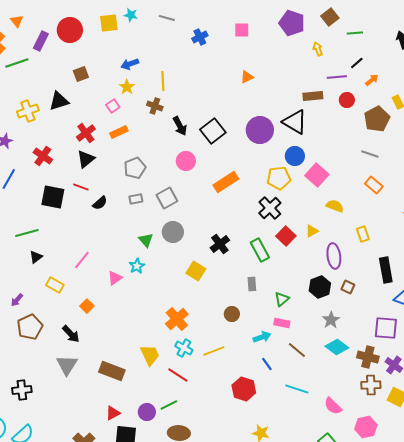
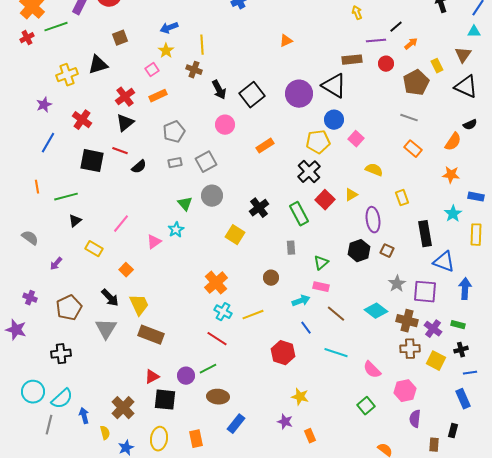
pink square: (317, 175) -> (356, 139), size x0.7
orange rectangle: (226, 182) -> (265, 146), size x0.7
gray star: (331, 320) -> (397, 284), moved
brown pentagon: (30, 327) -> (69, 308), moved
yellow trapezoid: (150, 355) -> (139, 305), moved

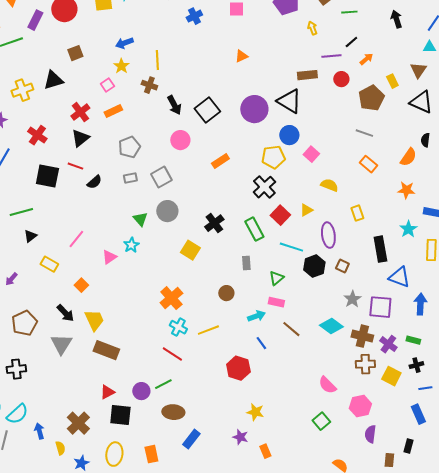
black semicircle: (470, 125) -> (425, 140), turned 120
cyan line: (336, 353) -> (291, 247), moved

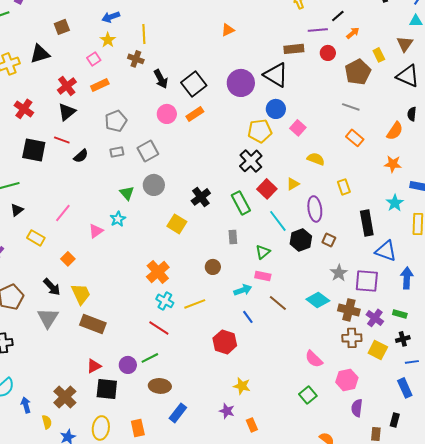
orange rectangle: (220, 161) -> (195, 114), moved
cyan line: (291, 247) -> (278, 221), turned 35

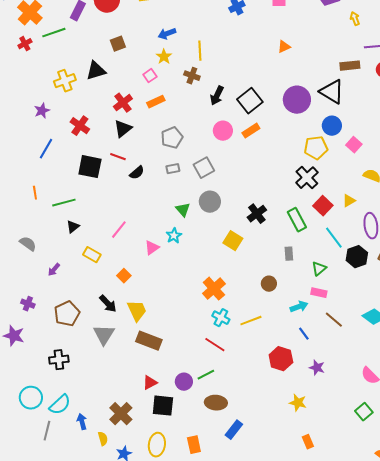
black arrow: (161, 79) -> (217, 96), turned 54
purple star: (227, 411) -> (317, 368), moved

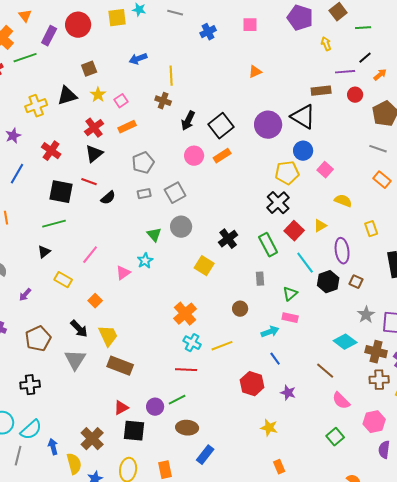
yellow star: (164, 57) -> (98, 95), moved
green line: (64, 203) -> (54, 224), moved
brown line: (334, 320) -> (325, 371), moved
red line: (215, 345) -> (186, 370), turned -30
yellow semicircle: (103, 439) -> (74, 464), size x1.5

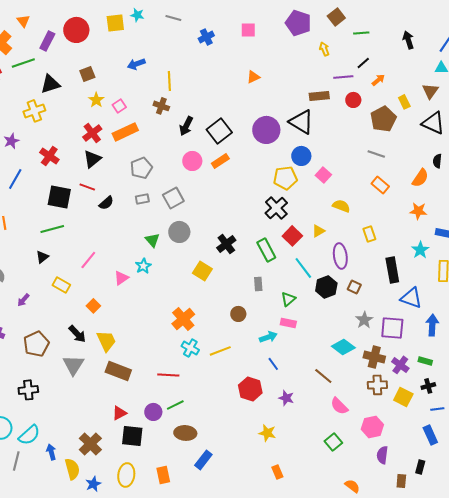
black triangle: (67, 96) -> (50, 84), moved
orange rectangle: (127, 127) -> (125, 132), size x1.4
red line: (186, 370) -> (168, 375), moved

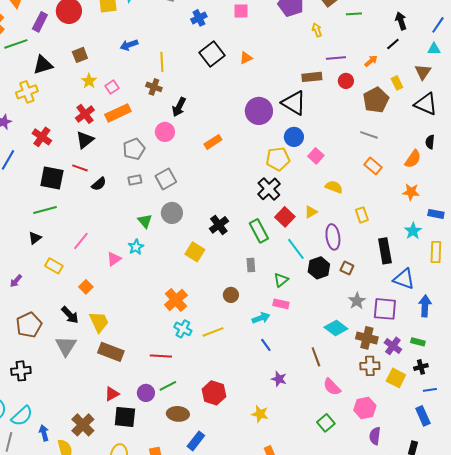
black line: (363, 63) -> (393, 44), moved
black square: (219, 131) -> (212, 54), moved
pink circle: (192, 161) -> (165, 132), moved
brown line: (323, 376) -> (316, 357), turned 30
red hexagon: (250, 389) -> (214, 393), moved

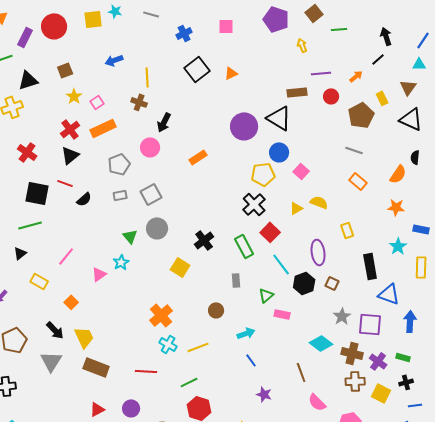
yellow triangle: (311, 212) -> (296, 208), moved
pink rectangle: (281, 304) -> (282, 314), moved
green line: (168, 386) -> (189, 382), moved

